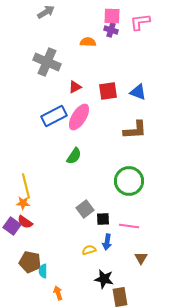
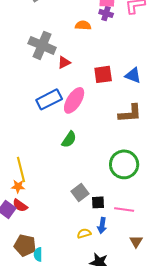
red triangle: (75, 87) -> (64, 62), moved

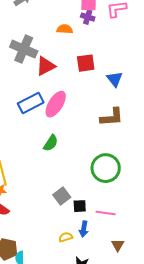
red triangle: (64, 62) -> (46, 66), size x1.5
red square: (103, 74) -> (86, 63), moved
blue triangle: (133, 75) -> (115, 79), turned 30

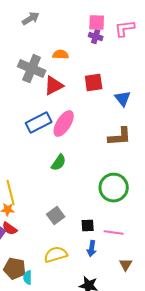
orange semicircle: (65, 29) -> (61, 55), moved
gray square: (62, 196) -> (56, 216), moved
yellow semicircle: (66, 237) -> (56, 255), moved, size x1.6

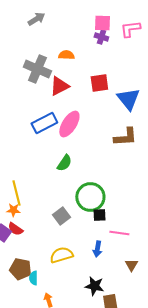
blue triangle: (123, 99) -> (128, 99), size x1.4
green circle: (114, 188) -> (90, 197), moved
black square: (88, 226) -> (99, 215), moved

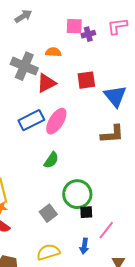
pink square: (102, 23) -> (74, 26), moved
purple cross: (101, 37) -> (88, 34), turned -32
pink line: (119, 233) -> (106, 230), turned -60

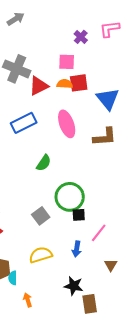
pink square: (74, 26) -> (67, 62), moved
purple cross: (88, 34) -> (81, 37), turned -32
orange semicircle: (53, 52) -> (65, 84), moved
pink ellipse: (56, 121) -> (67, 124), moved, turned -52

